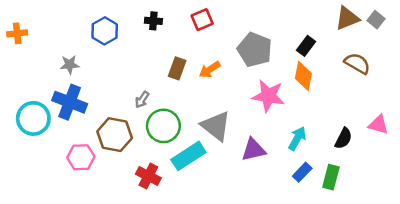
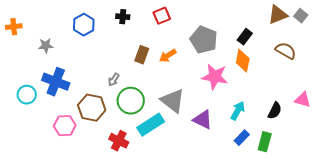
gray star: (70, 65) -> (46, 46), moved
cyan circle: (33, 118) -> (27, 95), size x0.7
purple triangle: (253, 150) -> (203, 120), turned 40

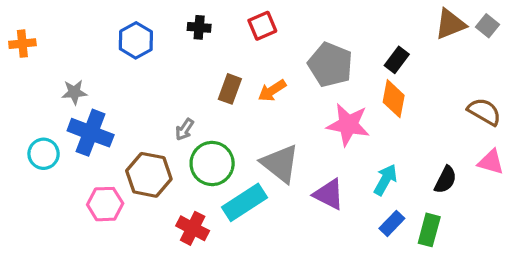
gray star: (46, 46) -> (74, 92), moved
brown semicircle: (286, 51) -> (484, 112), moved

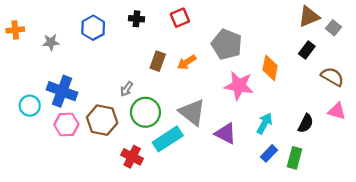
gray square: (488, 26) -> (333, 28), moved
black rectangle: (397, 60) -> (307, 50), moved
gray star: (74, 92) -> (51, 42), moved
pink hexagon: (105, 204) -> (66, 125), moved

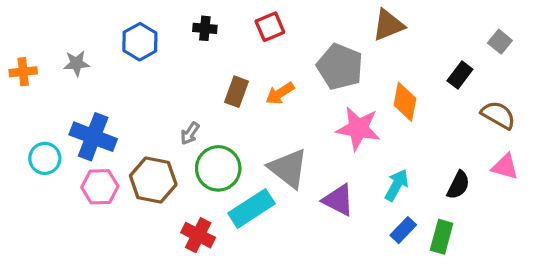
brown triangle: (309, 17) -> (388, 25), moved
orange cross: (15, 30) -> (23, 72), moved

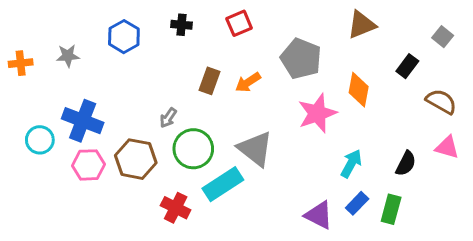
brown triangle: (388, 25) -> (362, 25), moved
pink star: (358, 128) -> (317, 113), turned -30
purple triangle: (338, 200) -> (319, 215), moved

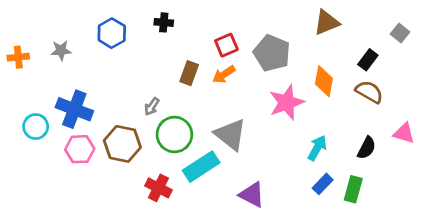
red square: (239, 23) -> (226, 45), moved
brown semicircle: (441, 102) -> (369, 92), moved
purple triangle: (319, 215) -> (252, 195), moved

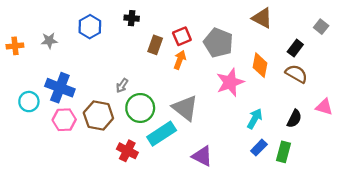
brown triangle: (327, 22) -> (262, 18), turned 50
brown rectangle: (189, 73) -> (155, 45), moved
orange arrow: (224, 74) -> (180, 60), turned 144

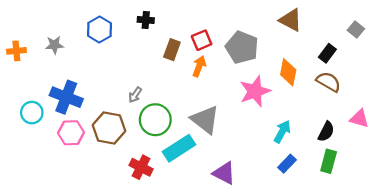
green rectangle: (284, 152) -> (329, 161), moved

